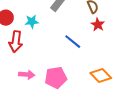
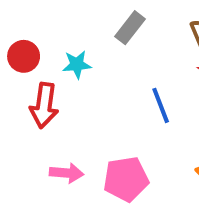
blue line: (73, 42) -> (161, 105), turned 30

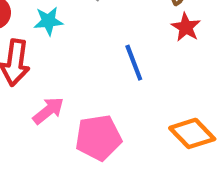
pink arrow: (67, 173) -> (48, 111), moved, turned -44

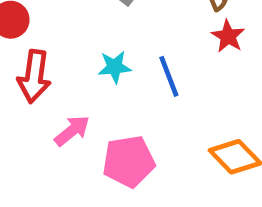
cyan star: (48, 21) -> (115, 67), moved

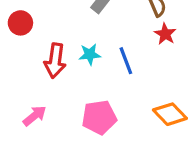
red arrow: (34, 76) -> (55, 61), moved
pink arrow: (72, 131) -> (35, 116), moved

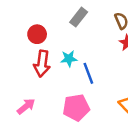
red circle: (20, 23) -> (37, 34), moved
blue line: (126, 61) -> (88, 73), moved

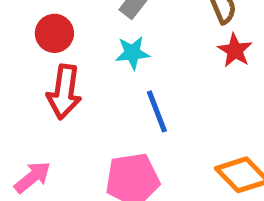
cyan star: (69, 59) -> (132, 53), moved

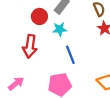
red circle: (54, 33) -> (39, 16), moved

